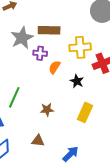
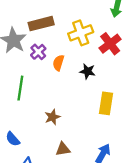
purple cross: (40, 53) -> (38, 52), turned -32
green line: (14, 97) -> (20, 88), moved
brown star: (47, 110) -> (52, 117), moved

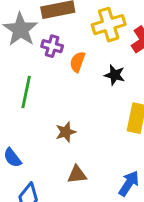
purple cross: (38, 52) -> (52, 46), turned -35

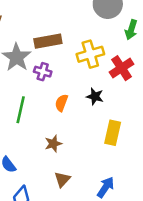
orange semicircle: (77, 62) -> (61, 103), moved
brown triangle: (77, 174) -> (62, 179), turned -42

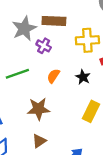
green line: (21, 110) -> (17, 74), turned 45
brown star: (53, 144) -> (38, 109), size x1.5

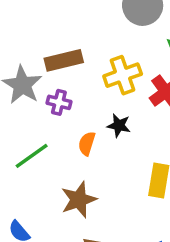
black star: (83, 77) -> (119, 125), moved

